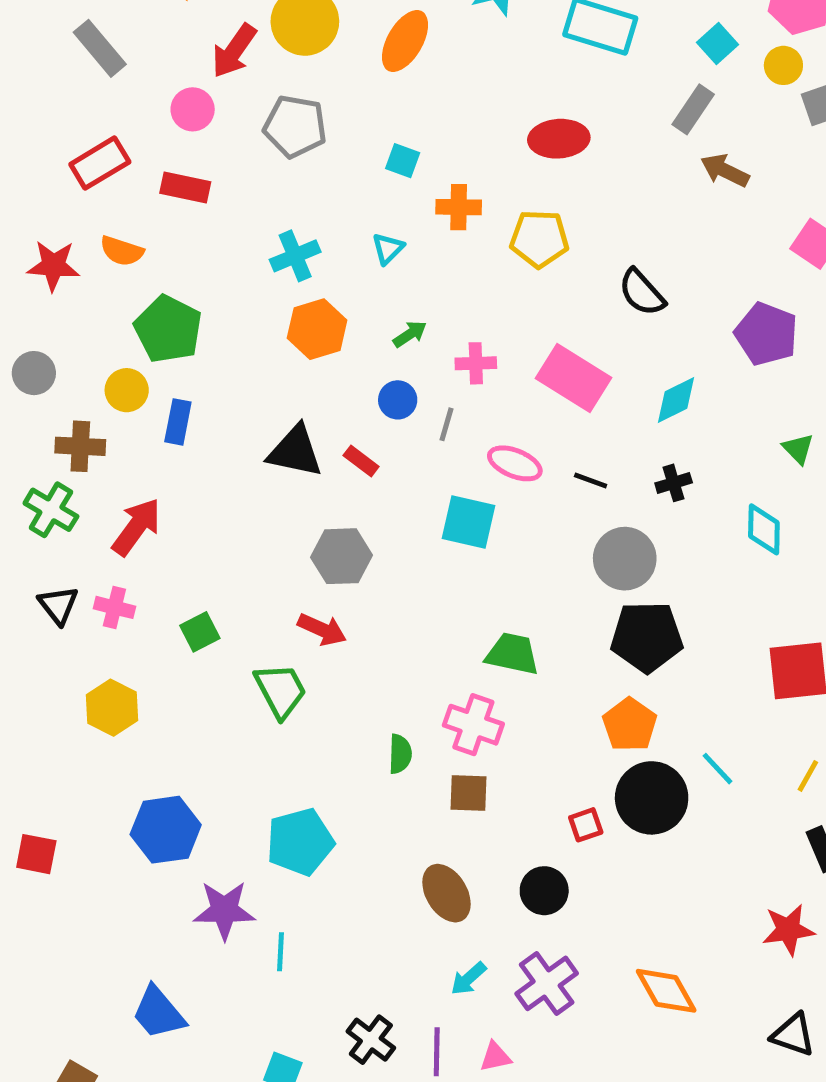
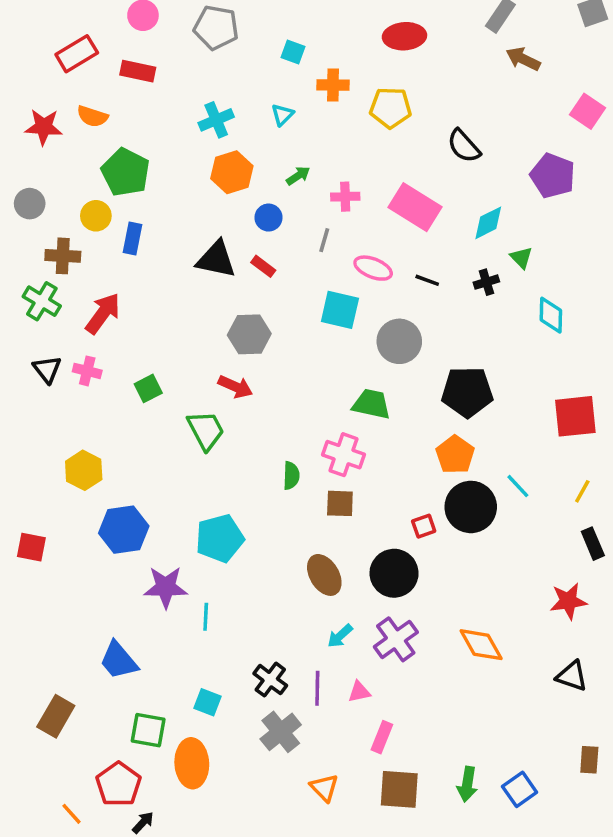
blue circle: (398, 400) -> (268, 218), moved
green triangle: (798, 449) -> (521, 258), moved
gray circle: (625, 559) -> (399, 341), moved
yellow hexagon: (112, 708) -> (84, 470), moved
black circle: (544, 891) -> (394, 573), size x1.4

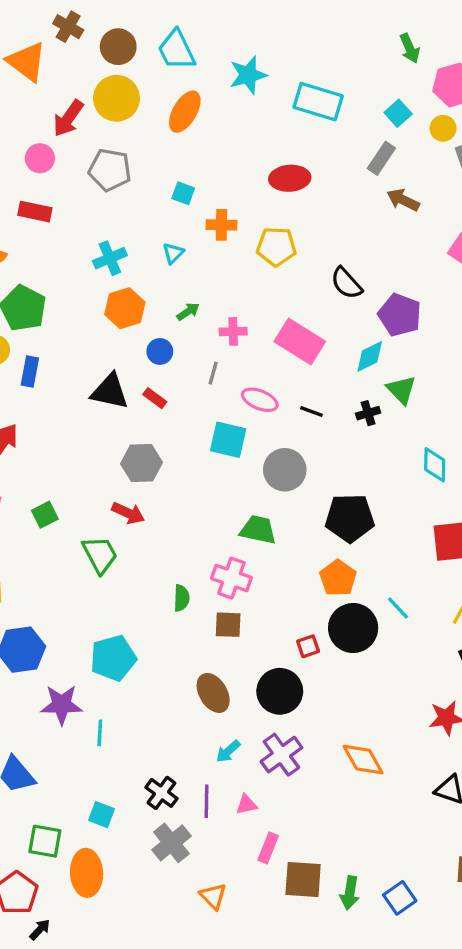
purple pentagon: (553, 176) -> (400, 315), moved
green triangle: (521, 258) -> (401, 390), size x1.4
cyan diamond: (551, 315) -> (435, 465), moved
brown square: (399, 789) -> (303, 880), moved

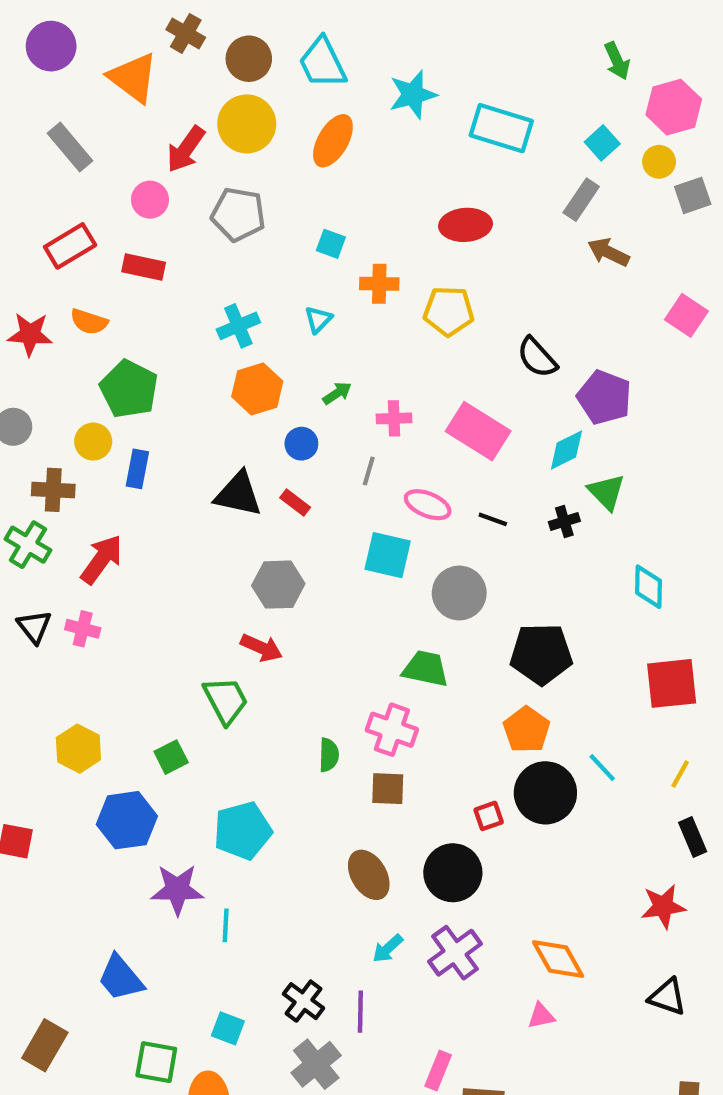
green square: (45, 515) -> (171, 757), moved
pink triangle: (246, 805) -> (541, 1016), moved

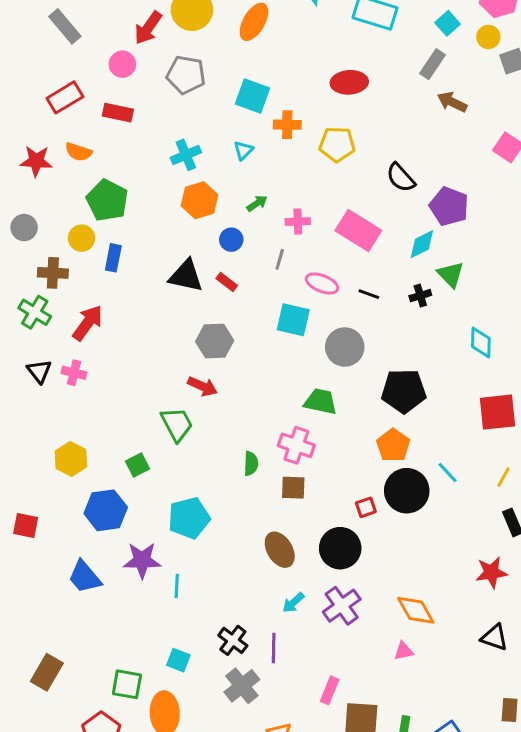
cyan square: (331, 244) -> (252, 96), size x1.6
blue trapezoid: (121, 978) -> (85, 577), moved

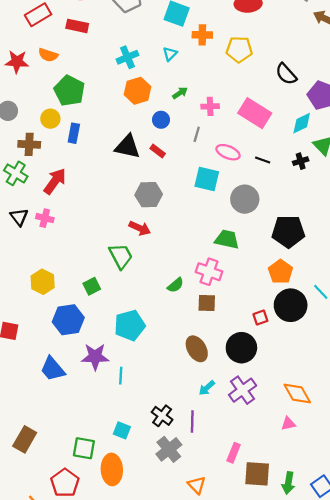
green semicircle: (251, 463) -> (176, 285), turned 48

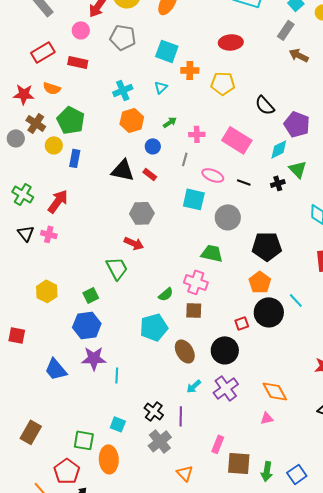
brown cross: (29, 144) -> (36, 123), moved, turned 30
blue hexagon: (68, 320) -> (87, 325), moved
cyan pentagon: (130, 325) -> (154, 327), moved

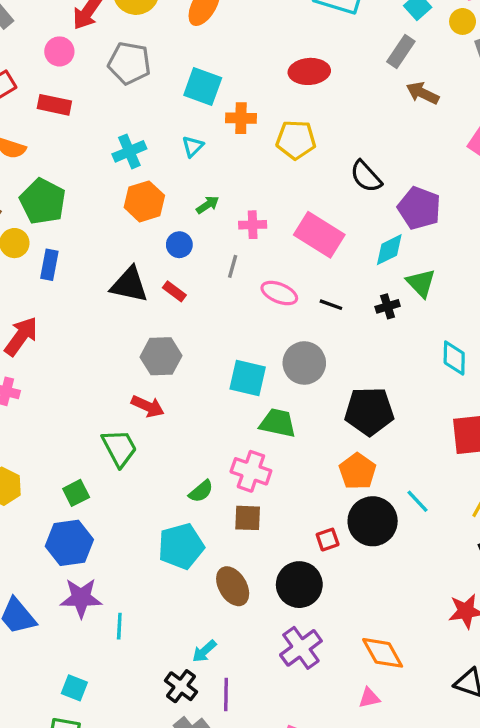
cyan square: (194, 199) -> (248, 378), moved
cyan arrow: (194, 386) -> (204, 651), moved
cyan square: (118, 424) -> (74, 688), moved

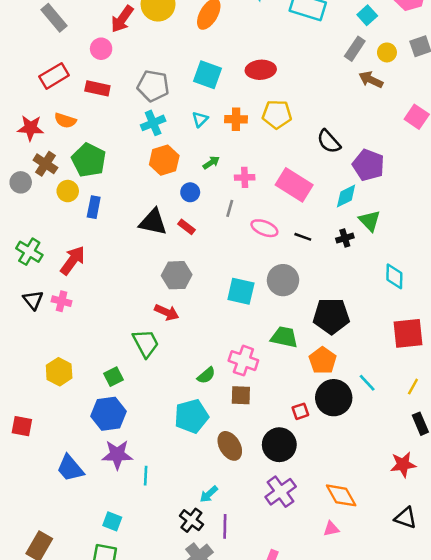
yellow circle: (463, 21) -> (387, 52), moved
gray pentagon: (129, 63) -> (153, 86), moved
red ellipse: (309, 71) -> (261, 70), moved
orange cross: (241, 118) -> (236, 119), moved
green trapezoid: (278, 423) -> (284, 337), moved

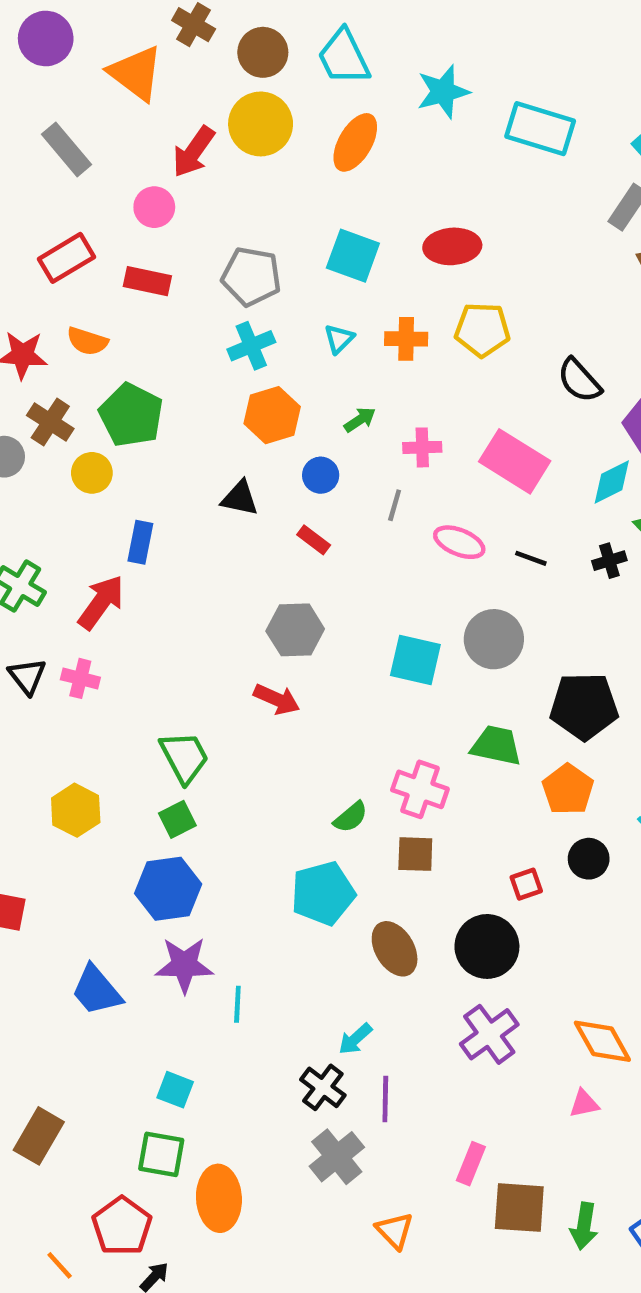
blue rectangle: (94, 207) -> (140, 542), moved
black triangle: (153, 222) -> (240, 498), moved, size x0.7
green trapezoid: (146, 343) -> (184, 757), moved
black circle: (334, 398) -> (589, 859), size x0.6

